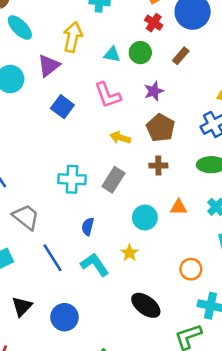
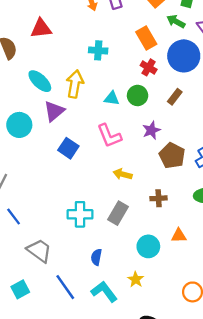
cyan ellipse: (20, 28) -> (40, 81), moved
brown pentagon: (161, 128) -> (172, 156), moved

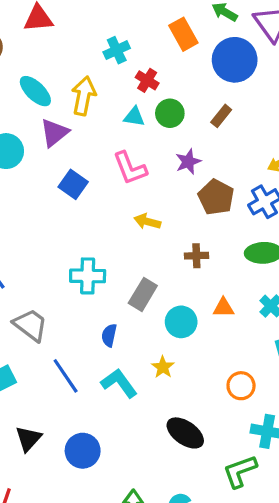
cyan cross: (98, 50) -> (117, 50), turned -30
red cross: (149, 67) -> (147, 80), moved
gray rectangle: (118, 213) -> (143, 294), moved

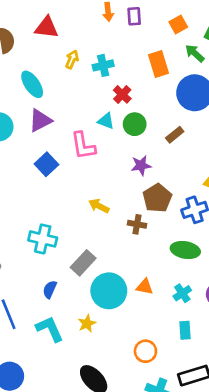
yellow arrow: (84, 96) -> (72, 59), moved, size x0.6
pink L-shape: (130, 168) -> (83, 146), moved
brown cross: (196, 256) -> (137, 224), moved
cyan circle: (181, 322) -> (109, 291), size x1.4

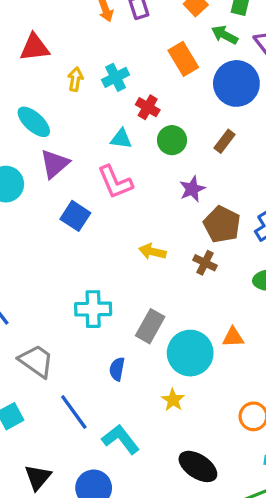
cyan triangle: (106, 121) -> (121, 139), moved
brown cross: (137, 224) -> (205, 263), turned 30
cyan L-shape: (50, 329) -> (121, 439), moved

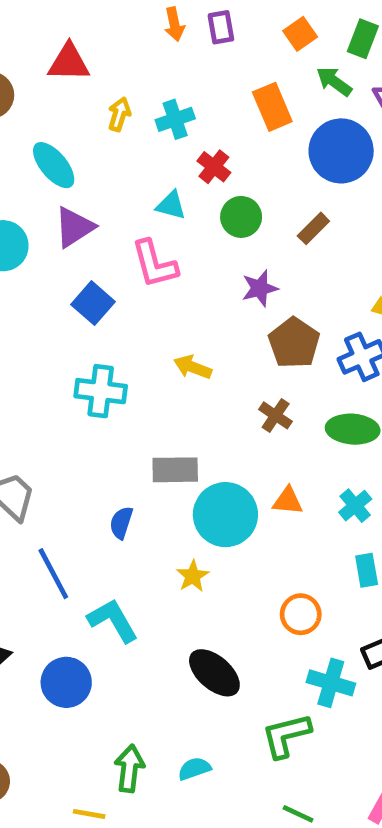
brown cross: (205, 263) -> (276, 415), moved
cyan cross: (93, 309) -> (101, 391), moved
gray rectangle: (150, 326) -> (175, 470), turned 52

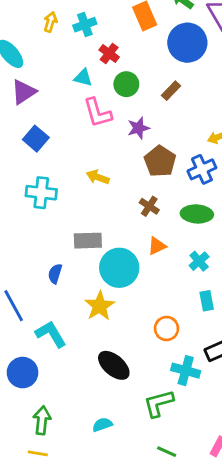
pink L-shape: (154, 264) -> (98, 113), moved
orange triangle: (288, 501) -> (157, 246), moved, turned -30
yellow star: (193, 576) -> (100, 306), size x1.5
green arrow: (129, 768) -> (42, 420), moved

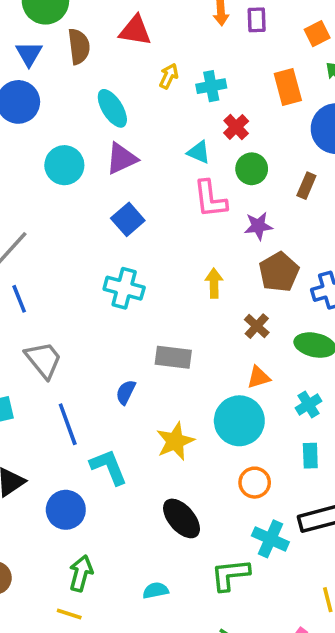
brown rectangle: (171, 91) -> (306, 186), turned -30
yellow arrow: (98, 177) -> (214, 283), moved, turned 60
cyan circle: (119, 268) -> (239, 421), moved

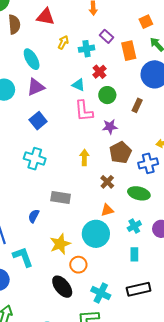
purple rectangle: (257, 20) -> (106, 36), moved, turned -48
orange circle: (255, 483) -> (78, 265), moved
cyan cross: (270, 539) -> (101, 293), moved

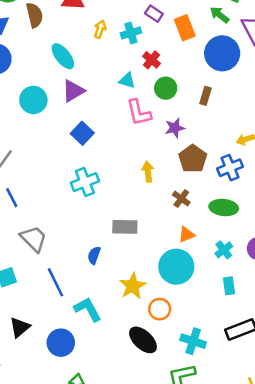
cyan cross: (35, 159) -> (85, 182), turned -30

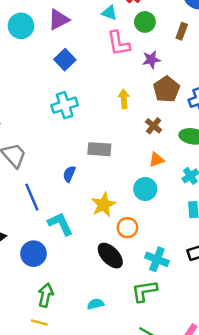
cyan circle: (176, 267) -> (145, 189), size x0.7

